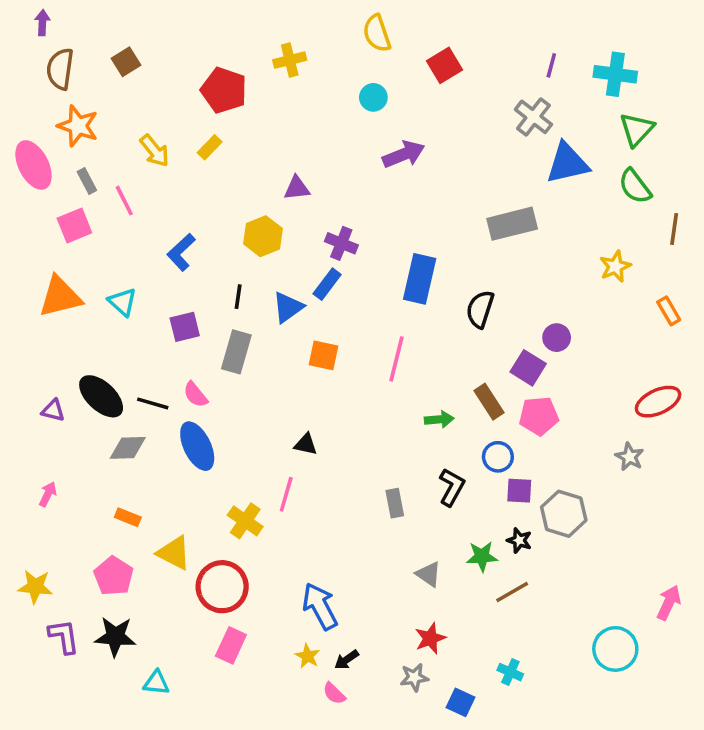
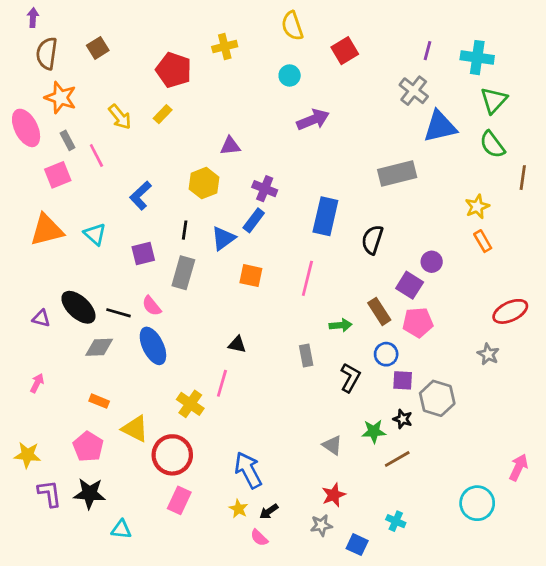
orange rectangle: (669, 311) -> (483, 241), moved
gray rectangle: (395, 503) -> (306, 356), moved

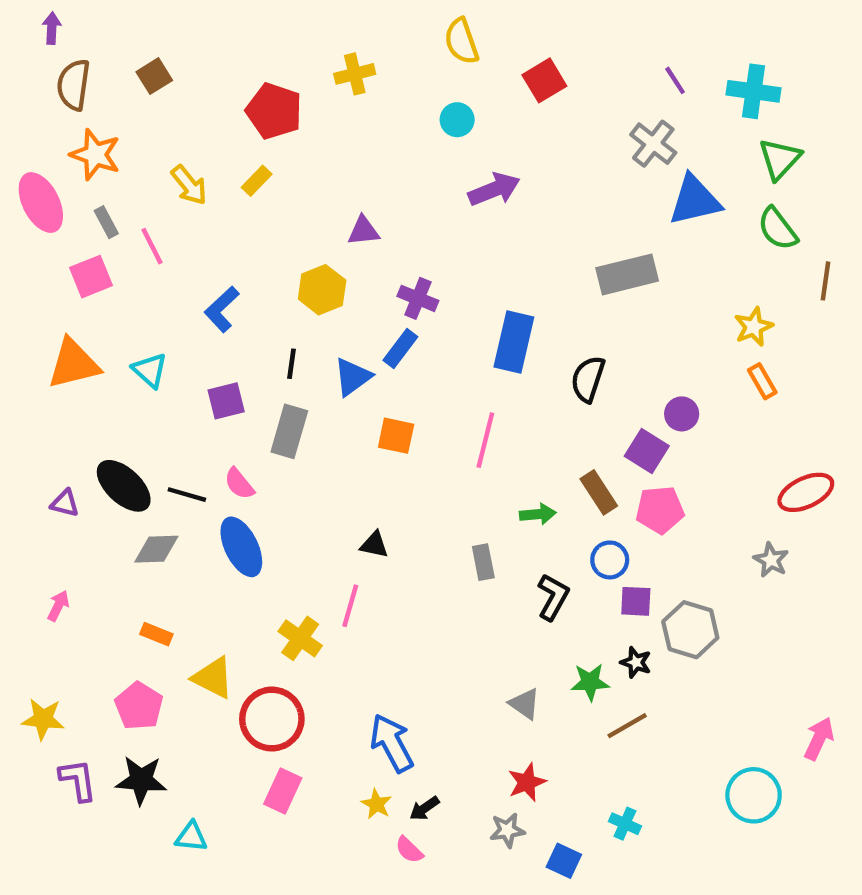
purple line: (428, 51) -> (675, 80), turned -48

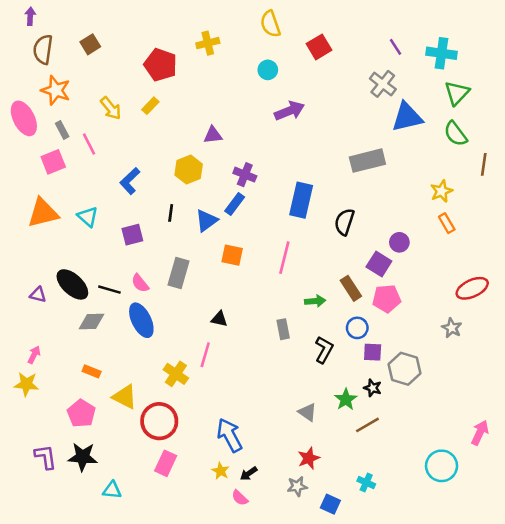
gray rectangle: (289, 431) -> (178, 273), moved
green star: (590, 682) -> (346, 399), turned -30
yellow star: (43, 719) -> (26, 384), moved

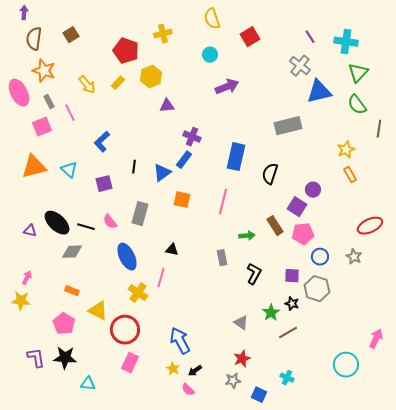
yellow hexagon: (189, 170) -> (151, 77), moved
blue ellipse: (141, 320) -> (127, 257), moved
blue circle: (357, 328) -> (320, 257), moved

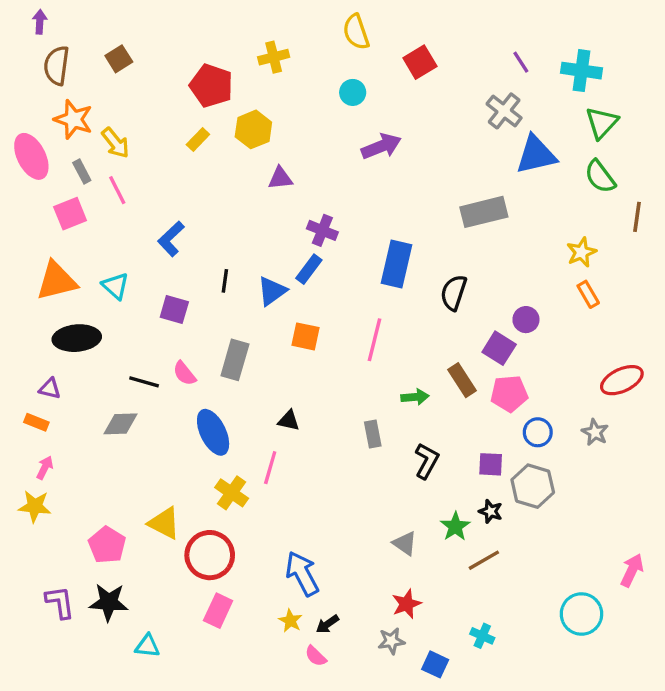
yellow arrow: (87, 85) -> (115, 143), moved
purple square: (104, 184) -> (174, 309), turned 30
black ellipse: (57, 223) -> (77, 338), moved, turned -48
orange rectangle: (72, 291) -> (36, 422), moved

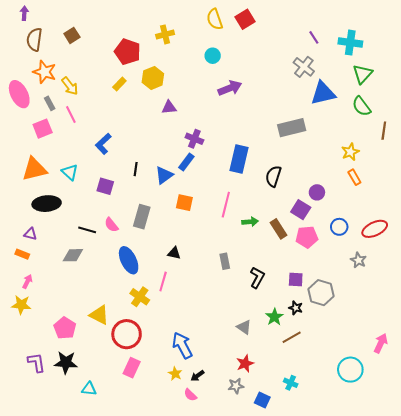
red square: (420, 62) -> (245, 19), moved
green arrow: (415, 397) -> (250, 222), moved
blue circle: (538, 432) -> (339, 227), moved

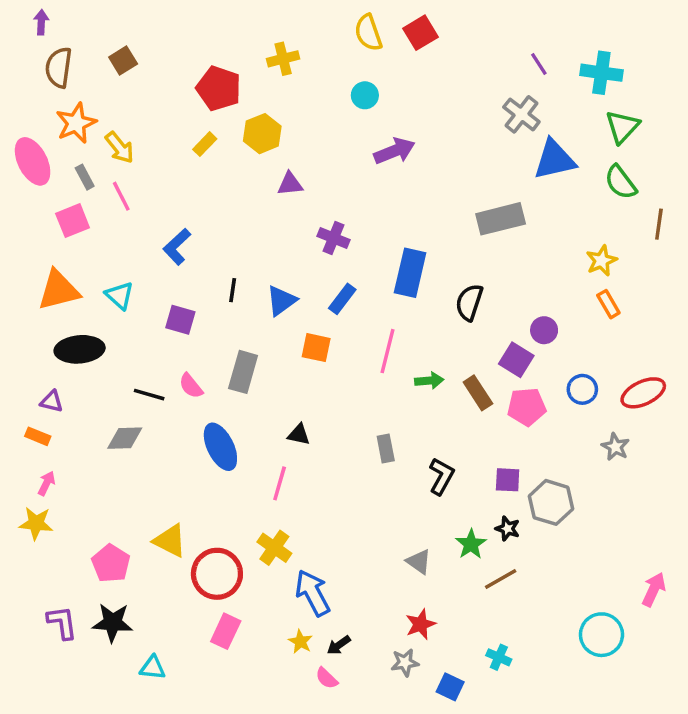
orange star: (45, 72) -> (76, 123), turned 30
blue rectangle: (186, 162) -> (342, 299), moved
yellow cross: (140, 297) -> (274, 548), moved

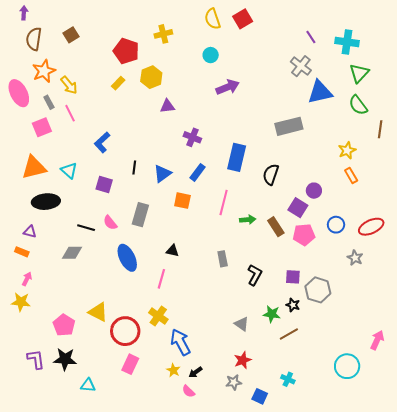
green star: (471, 544) -> (272, 314), turned -30

